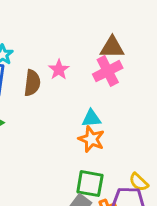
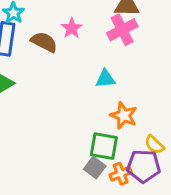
brown semicircle: (32, 83) -> (44, 42), turned -70
orange star: (91, 139) -> (124, 116), moved

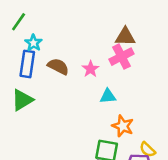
pink star: (72, 28) -> (91, 69), moved

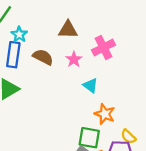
brown triangle: (125, 37) -> (68, 30), moved
cyan triangle: (108, 96) -> (90, 85), turned 42

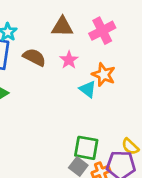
pink cross: (103, 48) -> (102, 31), moved
orange star: (105, 114) -> (104, 75), moved

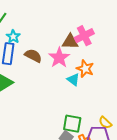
brown triangle: (62, 27) -> (70, 42), moved
pink star: (69, 60) -> (59, 58), size x1.5

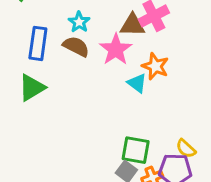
cyan star: (13, 37) -> (79, 22), moved

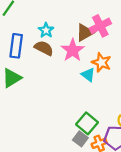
brown triangle: (132, 25) -> (85, 33), turned -30
green square: (136, 150) -> (87, 123), turned 30

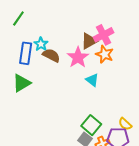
cyan star: (46, 30) -> (41, 44), moved
orange star: (101, 62) -> (105, 54), moved

